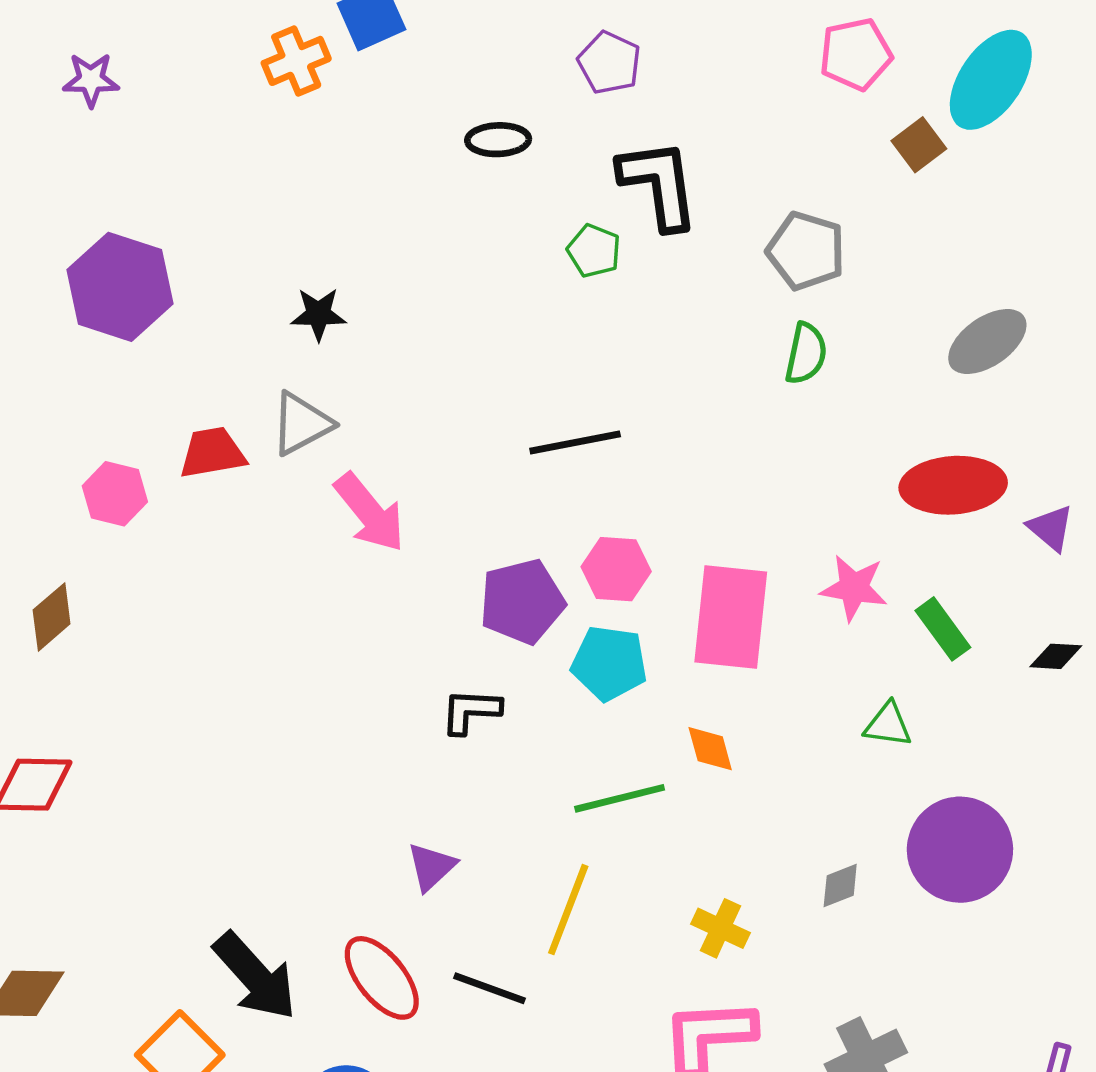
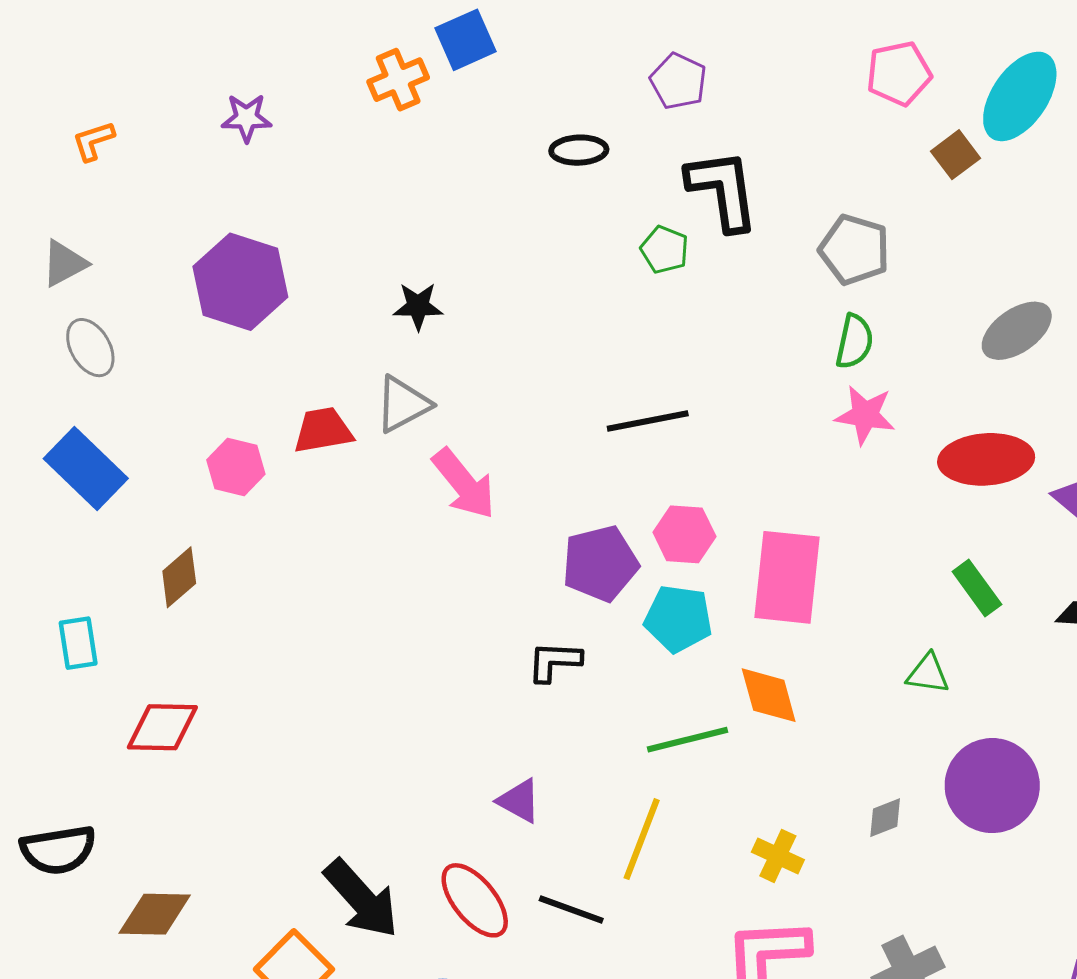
purple star: (91, 80) -> (247, 118), moved
pink star: (854, 588) -> (865, 415), moved
orange diamond: (710, 749) -> (769, 695), size x1.4
purple triangle: (431, 867) -> (519, 801), turned -48

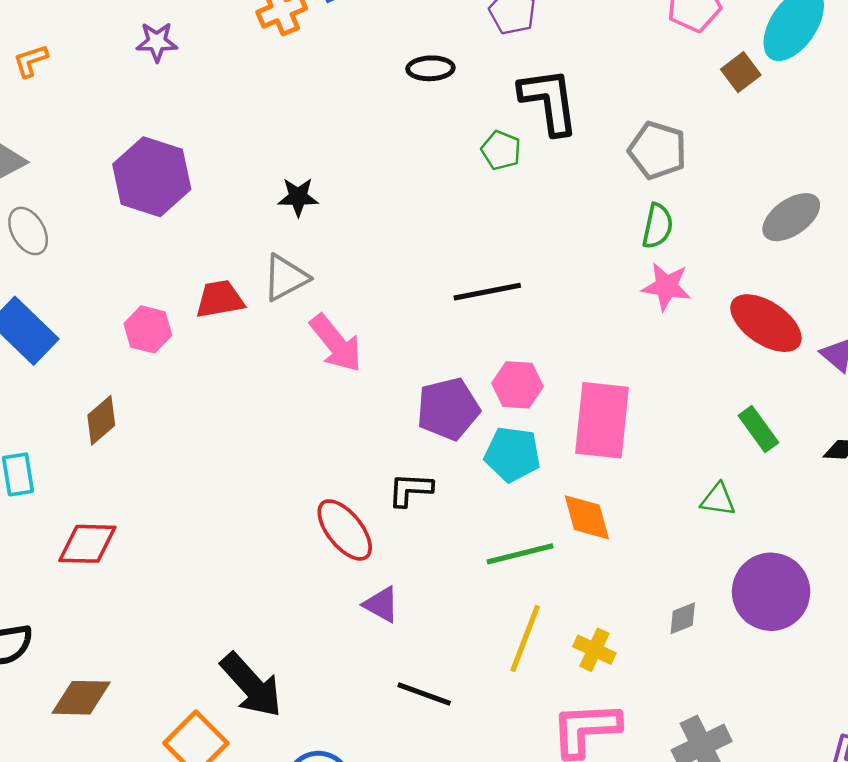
red ellipse: (986, 459) -> (766, 323), turned 38
yellow line: (642, 839) -> (525, 638), moved
red ellipse: (475, 900) -> (345, 530), moved

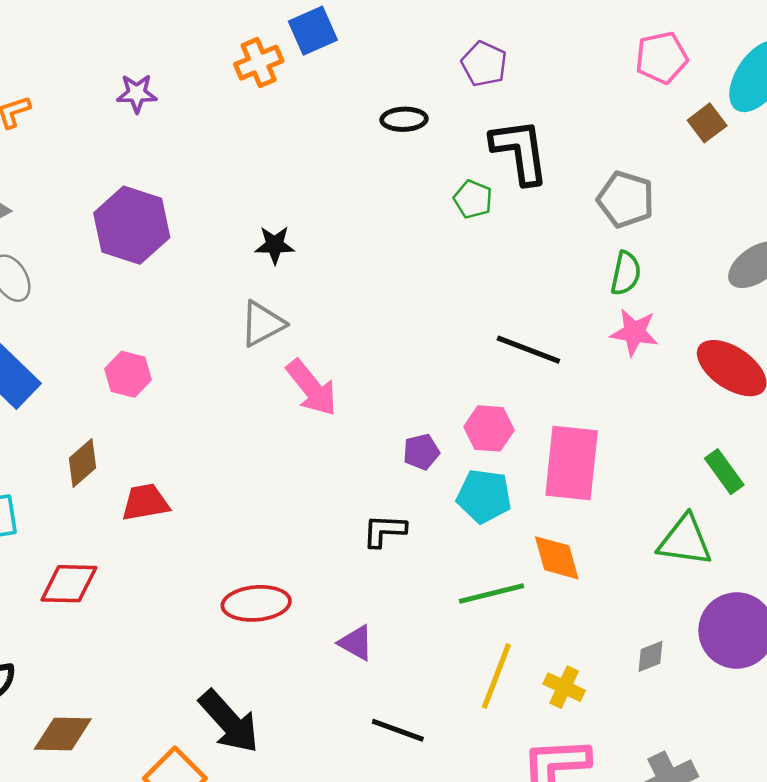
black line: (487, 292) -> (528, 350), moved, turned 32
red trapezoid: (220, 299) -> (145, 502), moved
purple pentagon: (448, 409) -> (421, 452), size x0.6
green triangle: (718, 500) -> (685, 541), size x1.6
red ellipse: (345, 530) -> (256, 603), moved, turned -56

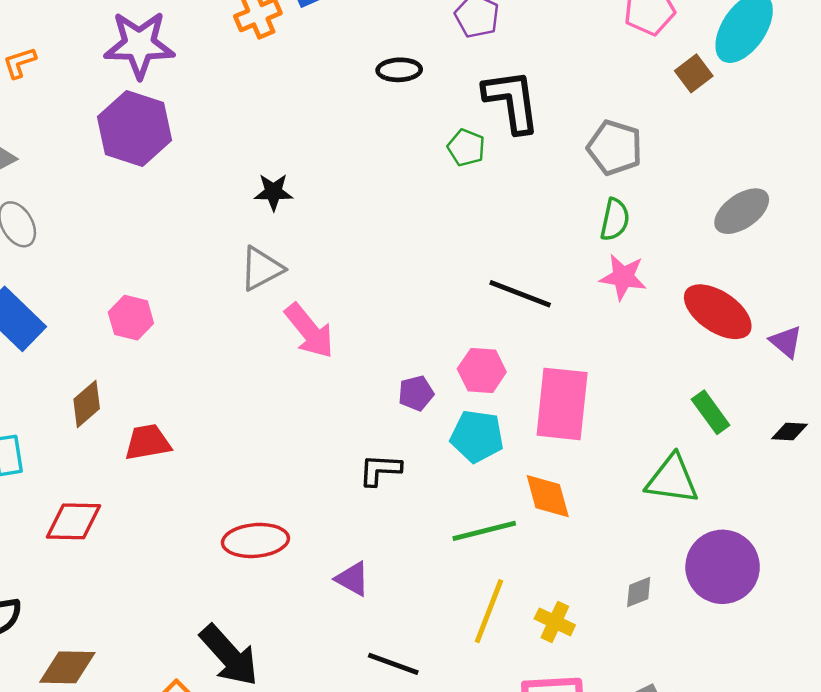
purple star: (137, 93) -> (139, 45), size x1.8
purple hexagon: (132, 225) -> (135, 128), moved

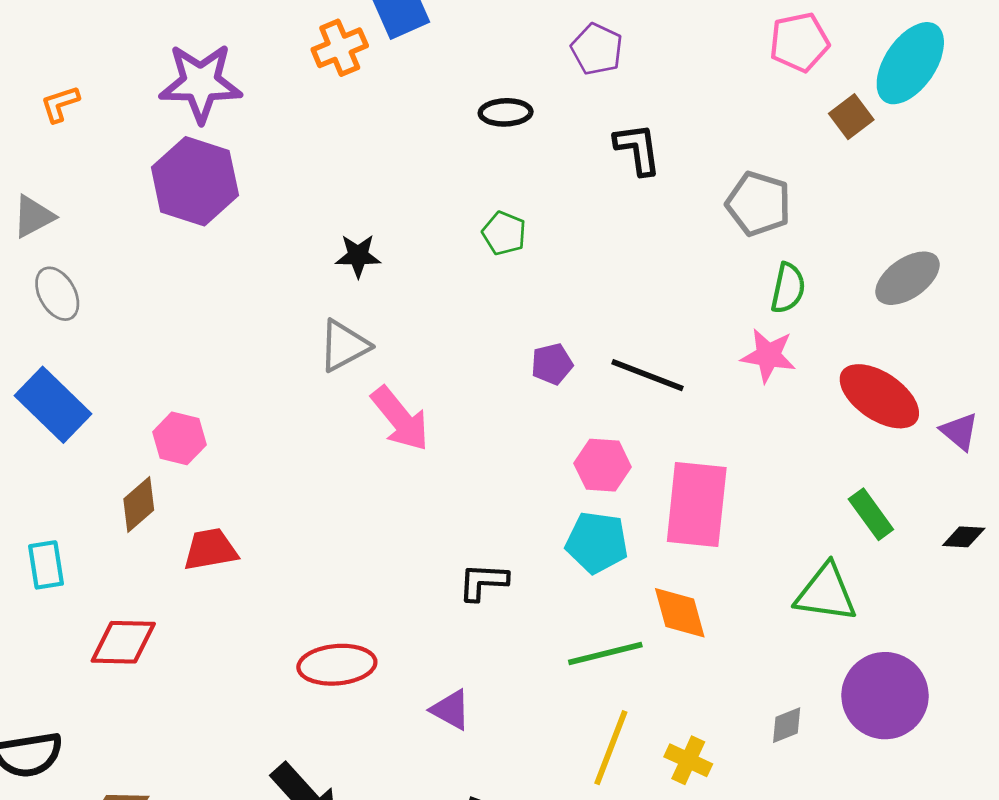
black L-shape: (512, 101) -> (638, 149), size x0.7
green pentagon: (466, 148) -> (504, 233), moved
green semicircle: (615, 220) -> (788, 288), moved
pink hexagon: (131, 318) -> (179, 438), moved
purple pentagon: (416, 393) -> (552, 364), moved

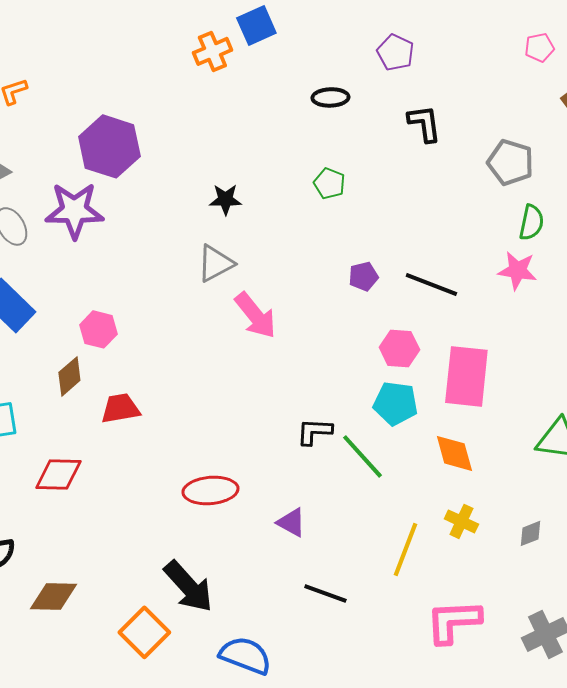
pink pentagon: (799, 42) -> (539, 47), size x0.7
purple star: (201, 83) -> (74, 210), moved
green line: (605, 653) -> (362, 456), moved, turned 62
yellow cross: (688, 760) -> (461, 521), moved

